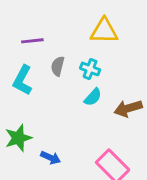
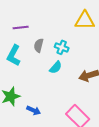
yellow triangle: (104, 31) -> (85, 20), moved
cyan semicircle: (93, 97) -> (56, 67), moved

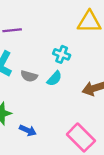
gray semicircle: (39, 45) -> (29, 76), moved, turned -88

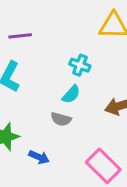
gray semicircle: (29, 76) -> (61, 119), moved

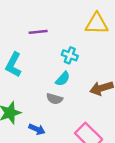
purple line: (20, 36) -> (38, 32), moved

